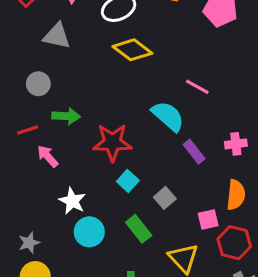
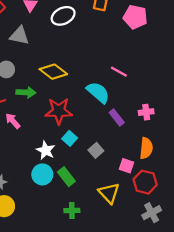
yellow diamond: (132, 50) -> (53, 72), moved
white star: (72, 201) -> (46, 150), moved
pink square: (208, 220) -> (127, 166), turned 32
green rectangle: (139, 229) -> (66, 177), moved

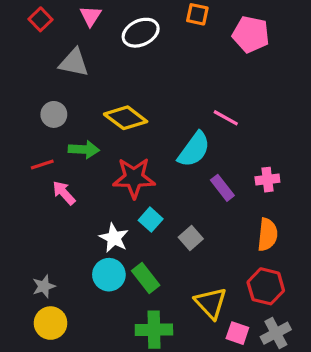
cyan semicircle: (98, 92) -> (194, 149), turned 85
pink square: (127, 166) -> (237, 333), moved
green cross: (72, 211) -> (154, 330), size x1.5

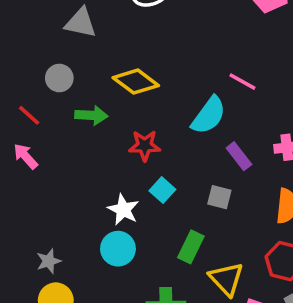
red line: (42, 165) -> (29, 115), moved, turned 60
red star: (134, 178) -> (145, 146), size x0.7
pink arrow: (64, 193) -> (26, 156), moved
gray square: (191, 238) -> (219, 197), moved, turned -35
green rectangle: (146, 278) -> (191, 247), moved, turned 64

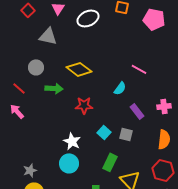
cyan semicircle: (209, 115) -> (120, 88), size x0.6
cyan square: (162, 190) -> (104, 132), moved

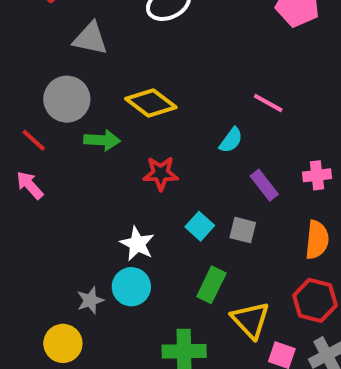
gray circle: (36, 67) -> (67, 99), size x1.5
gray star: (30, 170) -> (90, 300), moved

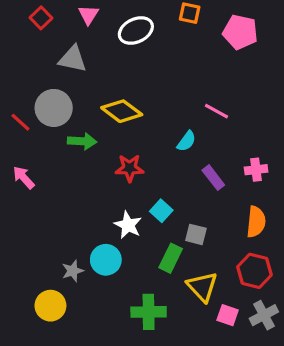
red line: (34, 140) -> (20, 122), moved
gray square: (243, 230) -> (196, 234), moved
white star: (137, 244) -> (128, 225), moved

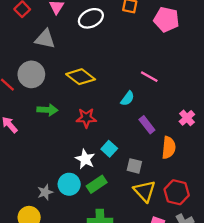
green arrow: (82, 141) -> (47, 110), moved
pink cross: (256, 170) -> (187, 118), moved, turned -35
orange semicircle: (256, 222) -> (169, 148), moved
green rectangle: (171, 258) -> (97, 184), moved, turned 30
yellow triangle: (202, 287) -> (145, 191), moved

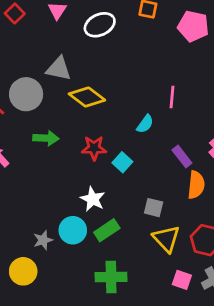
gray triangle: (45, 39) -> (59, 69), moved
pink line: (149, 77) -> (172, 97), turned 66
purple rectangle: (147, 125) -> (182, 157), moved
cyan square: (109, 149) -> (122, 162), moved

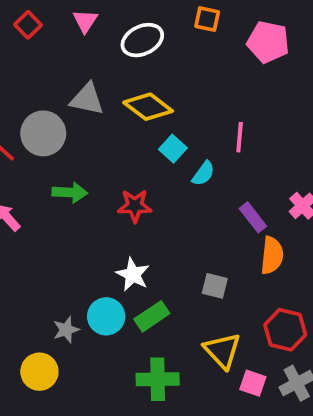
yellow diamond: (87, 97) -> (148, 107), moved
cyan square: (122, 162) -> (173, 149), moved
yellow triangle: (166, 239) -> (222, 351), moved

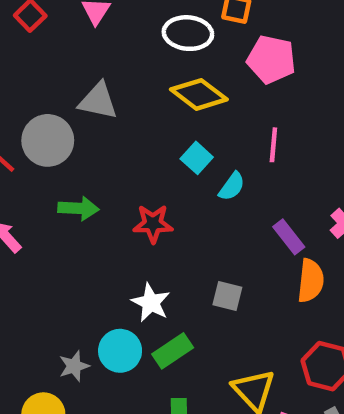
white ellipse: (142, 40) -> (188, 33), moved, turned 30
pink pentagon: (268, 42) -> (271, 59), moved
yellow diamond: (148, 107) -> (199, 94), moved
gray square: (215, 286) -> (227, 296), moved

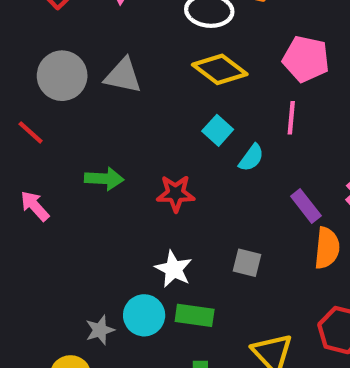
pink pentagon: (271, 59) -> (306, 59), moved
gray circle: (48, 140) -> (62, 76), moved
green rectangle: (173, 351) -> (195, 315), turned 42

